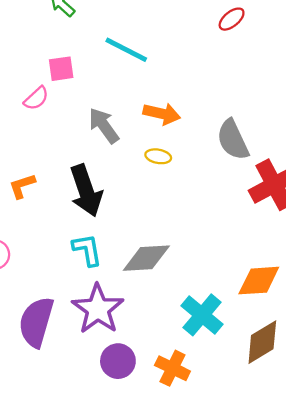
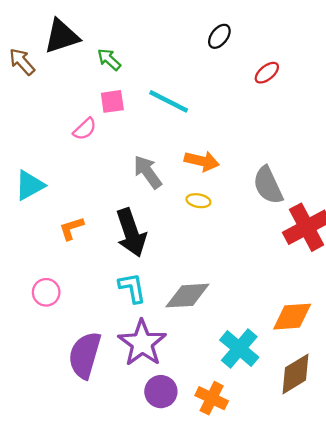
pink square: (61, 69) -> (112, 101), moved
pink semicircle: (36, 98) -> (85, 129), moved

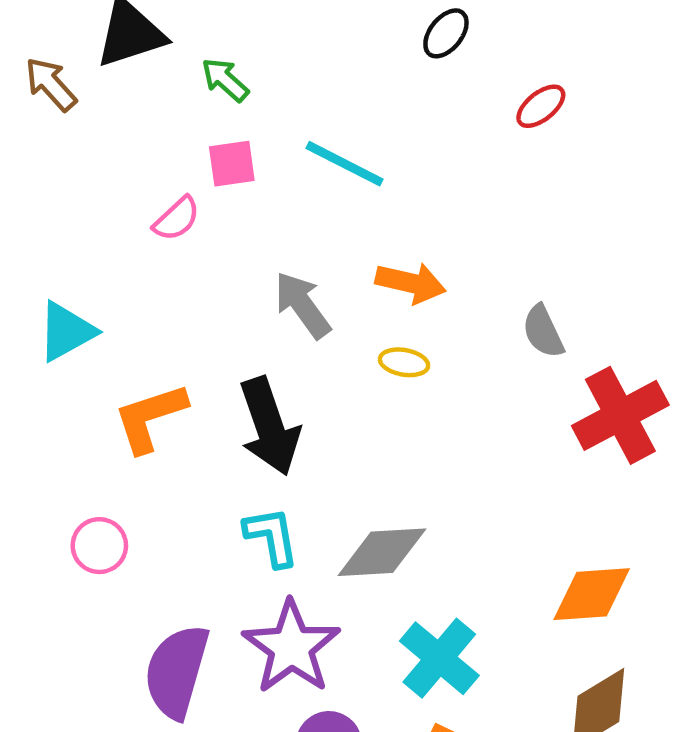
gray semicircle: (268, 185) -> (543, 331), size x0.7
orange L-shape: (72, 228) -> (150, 418), size x1.5
cyan cross: (239, 349) -> (439, 658), moved

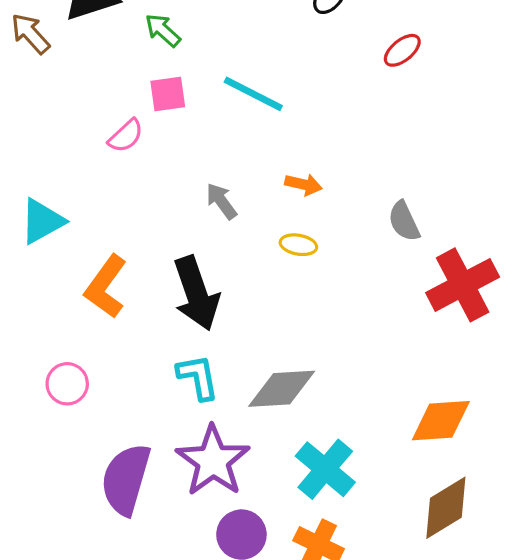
orange arrow: (411, 283) -> (303, 184), size x0.7
gray arrow: (302, 305) -> (221, 201), size x0.7
orange L-shape: (150, 418) -> (106, 287), turned -36

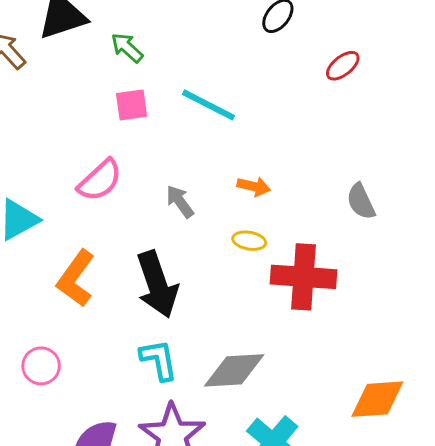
pink semicircle: (126, 136) -> (100, 180), moved, size x1.4
gray semicircle: (404, 221) -> (361, 201), moved
red cross: (463, 285) -> (304, 277), moved, turned 32

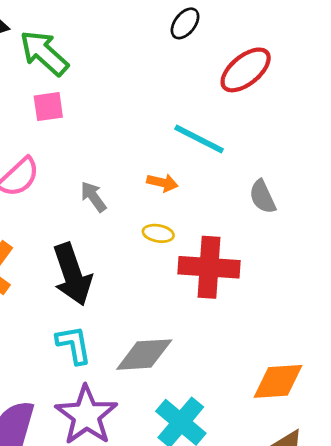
green arrow: (127, 48) -> (44, 53), size x1.6
red ellipse: (343, 66) -> (246, 70), size x1.6
cyan line: (208, 105) -> (199, 139), moved

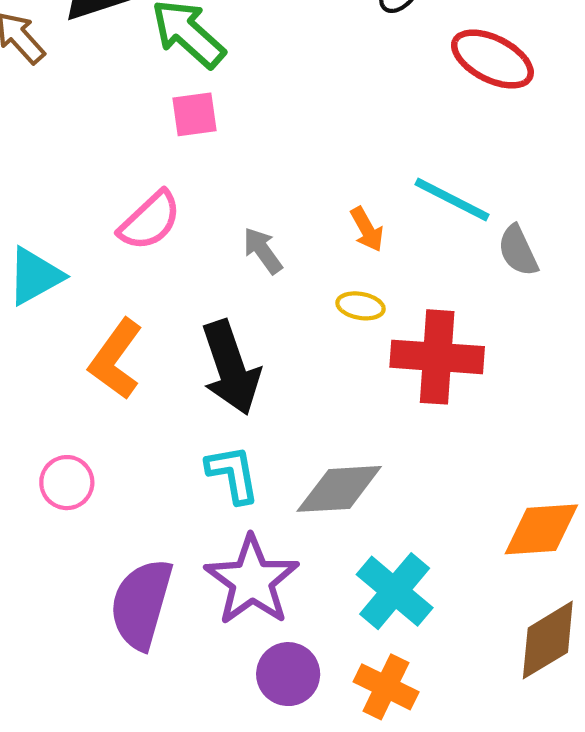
red ellipse: (246, 70) -> (492, 59), turned 66
cyan line: (199, 139) -> (452, 199), moved
orange arrow: (162, 183) -> (367, 229), turned 48

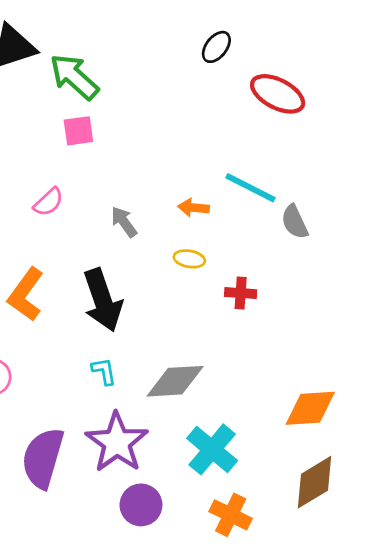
pink semicircle: (150, 221) -> (49, 202), size x0.7
orange arrow: (367, 229) -> (194, 208), turned 124
red cross: (437, 357) -> (241, 293), size x0.5
cyan L-shape: (233, 474) -> (104, 371), size x0.7
orange cross: (386, 687) -> (231, 515), moved

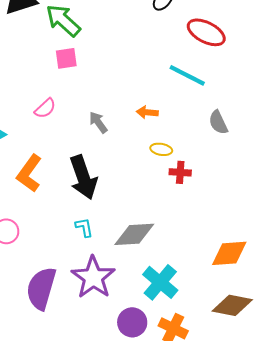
cyan line: (251, 188) -> (187, 75), moved
yellow ellipse: (189, 259) -> (161, 149), moved
brown diamond: (315, 482) -> (232, 305), turned 42
purple circle: (141, 505) -> (132, 322), moved

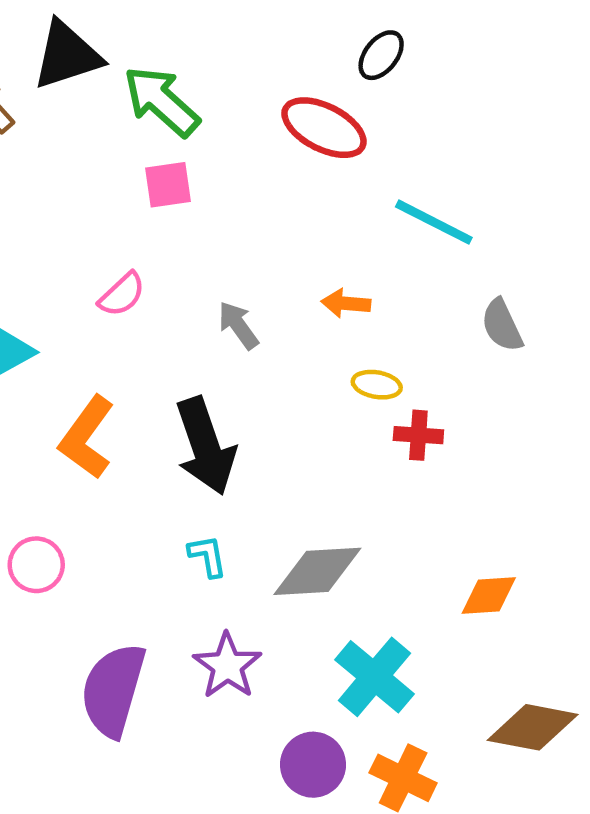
red ellipse: (206, 32) -> (324, 128), moved
orange diamond: (229, 253) -> (489, 596), moved, size x0.7
purple star: (93, 277) -> (227, 666), size x0.7

